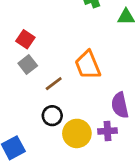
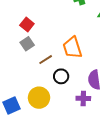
black circle: (52, 116) -> (61, 76), moved
yellow circle: (77, 133) -> (39, 98), moved

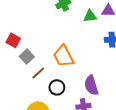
gray square: (27, 44) -> (27, 57), moved

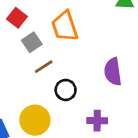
orange trapezoid: (64, 56) -> (65, 26), moved
purple semicircle: (91, 85) -> (113, 72), moved

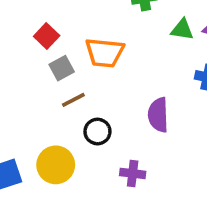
orange trapezoid: (65, 26) -> (105, 53), turned -72

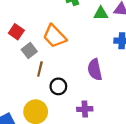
orange trapezoid: (105, 53) -> (55, 36), turned 50
brown line: (73, 100) -> (40, 69), turned -40

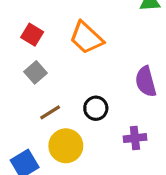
gray square: (29, 50) -> (36, 72), moved
brown line: (40, 69) -> (50, 112), moved, turned 48

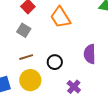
gray square: (36, 72) -> (24, 30), turned -32
purple cross: (135, 138) -> (74, 87), turned 32

